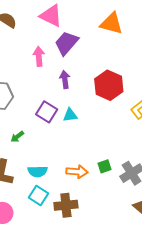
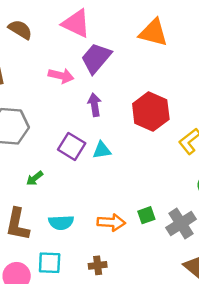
pink arrow: (39, 56) -> (61, 76), turned 108
cyan square: (39, 195) -> (50, 263), moved, turned -30
brown cross: (66, 205) -> (98, 265), size x0.6

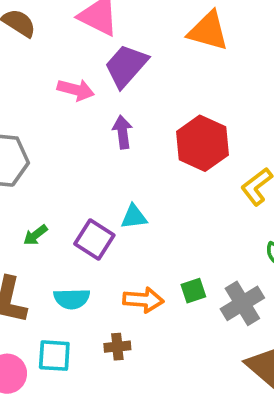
purple square: (72, 146) -> (94, 239), moved
cyan triangle: (102, 150) -> (134, 217), moved
brown cross: (98, 265) -> (117, 347), moved

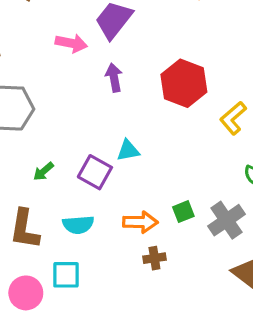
brown cross: (117, 347) -> (154, 258), moved

